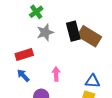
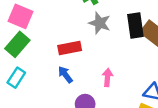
gray star: (45, 32) -> (100, 23), turned 30

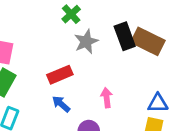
gray star: (100, 23) -> (86, 42), turned -30

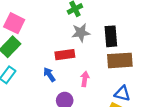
brown rectangle: (148, 41) -> (120, 60), moved, turned -45
red rectangle: (60, 75) -> (65, 55), moved

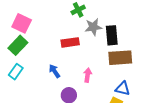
gray star: (81, 33) -> (93, 27), moved
red rectangle: (65, 55) -> (70, 42), moved

